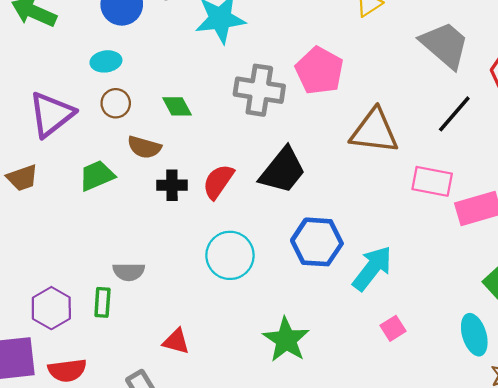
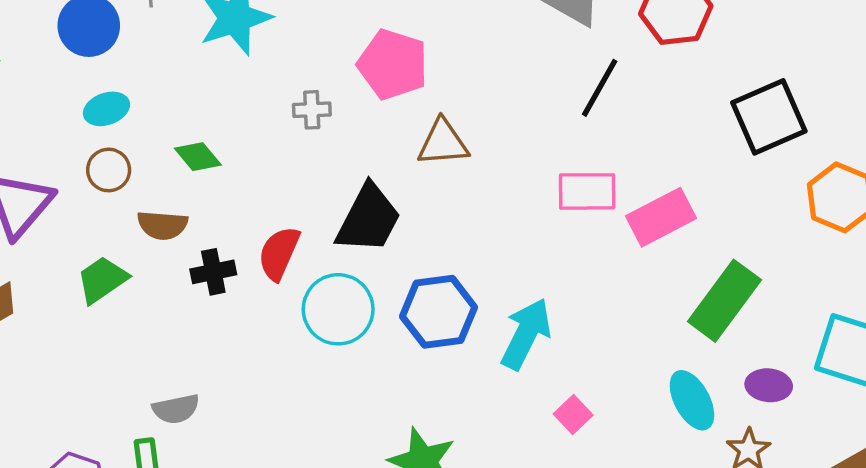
cyan ellipse: (106, 61) -> (106, 109), moved
gray cross: (259, 90) -> (312, 110), size x0.5
brown triangle: (374, 131) -> (443, 143), moved, size x0.7
cyan circle: (230, 255) -> (338, 309), moved

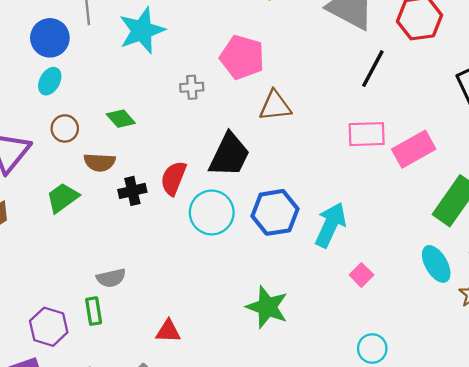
cyan ellipse: (106, 109) -> (50, 81), moved, turned -40

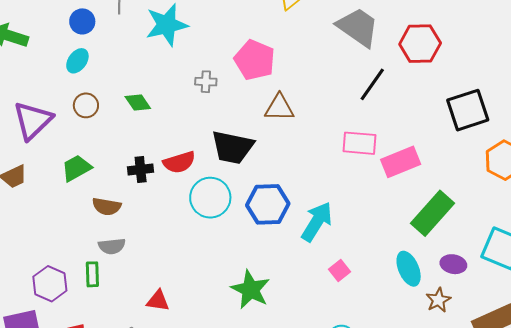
blue circle: (50, 38) -> (82, 21), size x0.7
black trapezoid: (229, 155) -> (233, 147), turned 69
brown semicircle: (100, 162) -> (107, 206), moved
red semicircle: (173, 178) -> (179, 162), turned -136

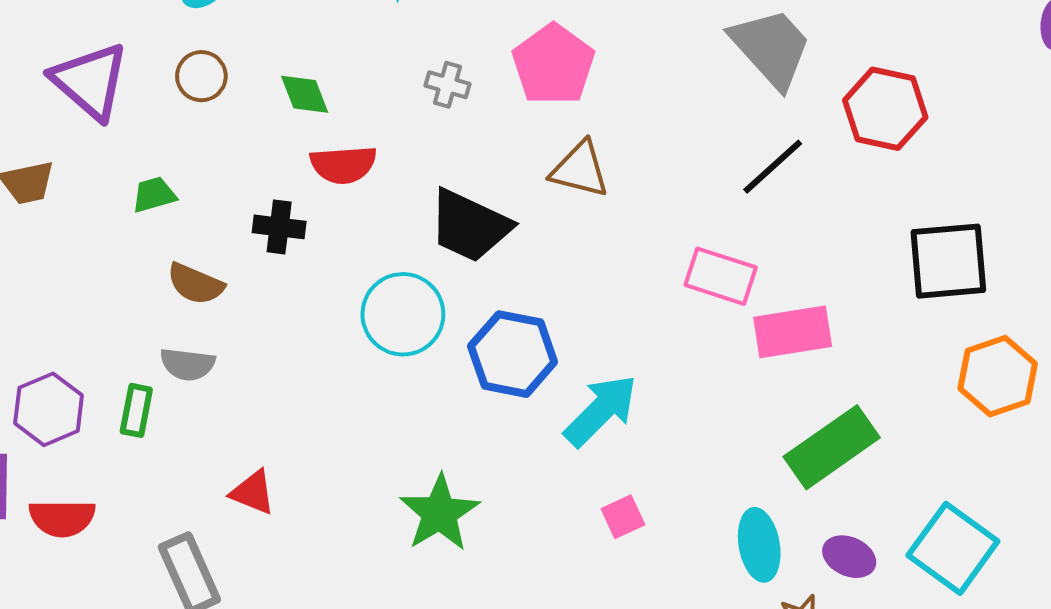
purple triangle: (33, 120) -> (90, 81), turned -48
red semicircle: (179, 162) -> (343, 165), moved
green trapezoid: (76, 168) -> (154, 195), size x0.7

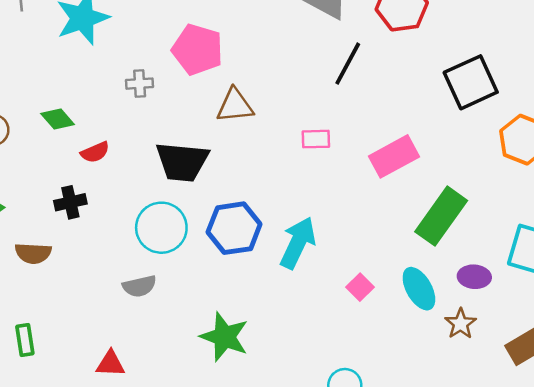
red semicircle: (343, 165) -> (95, 152), size x0.7
pink rectangle: (721, 276) -> (316, 139), moved, size x0.7
gray semicircle: (187, 364) -> (139, 286), moved
pink square: (623, 517) -> (360, 287), moved

